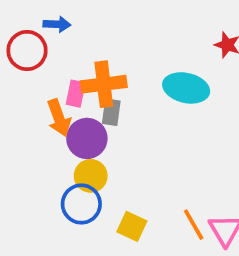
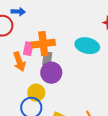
purple circle: (87, 138) -> (51, 73), moved

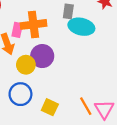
gray rectangle: (47, 59) -> (68, 11), moved
yellow circle: (36, 93) -> (26, 65), moved

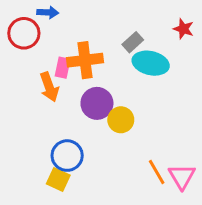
gray rectangle: (68, 11) -> (133, 42), turned 40
yellow circle: (26, 65) -> (121, 120), moved
yellow square: (50, 107) -> (58, 179), moved

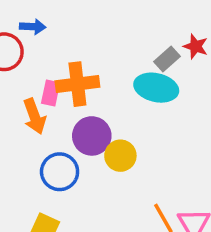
gray rectangle: (133, 42) -> (167, 59), moved
blue circle: (67, 156) -> (60, 172), moved

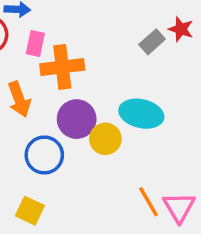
cyan ellipse: (156, 88) -> (141, 114), moved
pink rectangle: (51, 93) -> (35, 44), moved

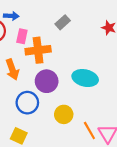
gray rectangle: (152, 42) -> (63, 22), moved
yellow circle: (105, 139) -> (64, 114), moved

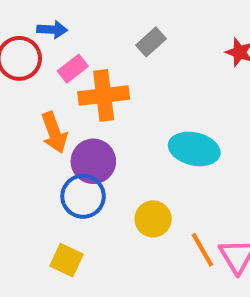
pink rectangle: (22, 36) -> (73, 69), turned 40
purple circle: (47, 81) -> (93, 161), moved

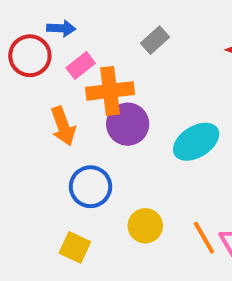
cyan ellipse: (194, 149) -> (196, 142), turned -45
purple circle: (93, 161) -> (128, 124), moved
yellow circle: (153, 219) -> (145, 226), moved

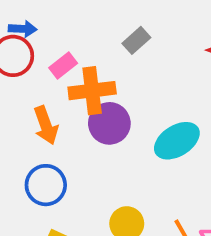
blue arrow: (61, 28) -> (23, 29), moved
blue circle: (91, 187) -> (46, 185), moved

